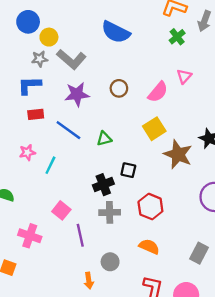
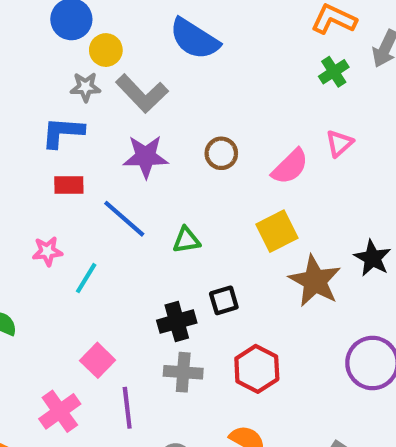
blue semicircle: (116, 32) -> (194, 39), moved
black square: (128, 170) -> (224, 300), turned -35
pink cross: (30, 236) -> (60, 411), moved, turned 30

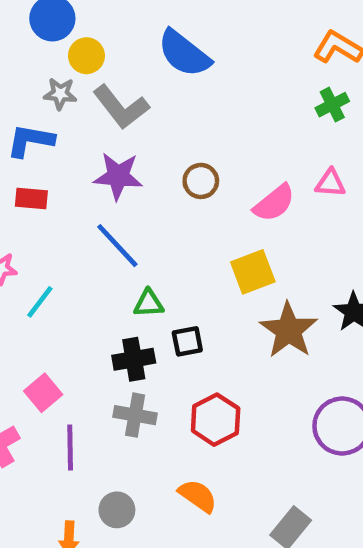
pink triangle: (339, 143) -> (330, 183), turned 40
blue line: (124, 219) -> (117, 246), moved
green triangle: (186, 240) -> (149, 303), moved

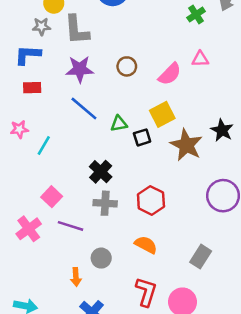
gray L-shape: (121, 107) -> (77, 30), turned 40
green triangle: (149, 303) -> (119, 124), moved
black square: (187, 341) -> (142, 137), moved
black cross: (134, 359) -> (101, 172), turned -30
purple line: (70, 448) -> (71, 226), turned -65

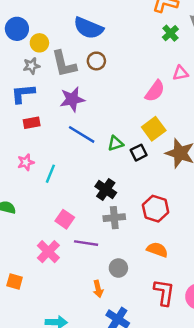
brown circle: (127, 66) -> (96, 61), moved

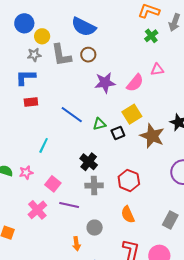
purple star: (72, 99) -> (105, 83), moved
pink star: (26, 162) -> (26, 172), moved
orange semicircle: (157, 250) -> (128, 215), turned -138

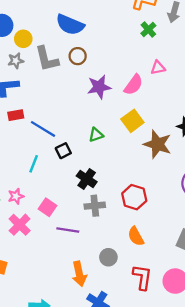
blue line: (72, 115) -> (43, 129), moved
black square: (118, 133) -> (63, 151), moved
pink cross: (37, 210) -> (20, 225), moved
gray circle: (95, 228) -> (108, 257), moved
orange arrow: (76, 244) -> (79, 274), size x1.5

